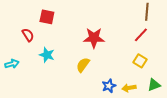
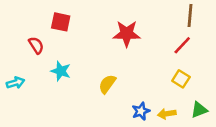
red star: (94, 38) -> (127, 34), moved

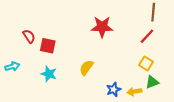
red square: (61, 22) -> (48, 46), moved
cyan star: (61, 71) -> (49, 74), moved
green triangle: (199, 110) -> (152, 82), moved

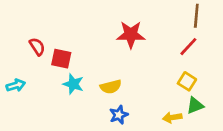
yellow semicircle: (86, 68) -> (111, 87), turned -140
cyan star: (49, 74) -> (73, 84), moved
blue star: (114, 89) -> (119, 115), moved

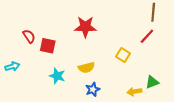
red star: (131, 35) -> (85, 27), moved
yellow square: (187, 81) -> (123, 55), moved
cyan star: (73, 84) -> (57, 76), moved

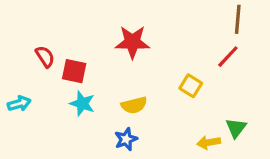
cyan star: (57, 76) -> (82, 104), moved
green triangle: (152, 82) -> (236, 128), turned -32
blue star: (93, 89) -> (126, 139), moved

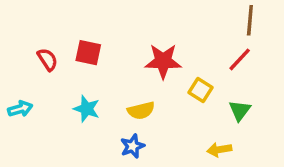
red star: (132, 42) -> (163, 61), moved
red square: (74, 71) -> (88, 53), moved
green triangle: (236, 128) -> (240, 110), moved

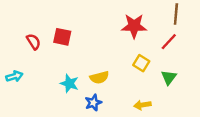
red star: (163, 61) -> (134, 26), moved
cyan star: (87, 109) -> (69, 83), moved
yellow arrow: (219, 150) -> (142, 105), moved

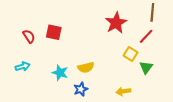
red star: (134, 26) -> (116, 23), turned -30
yellow square: (141, 63) -> (131, 54), moved
cyan arrow: (14, 76) -> (23, 66), moved

